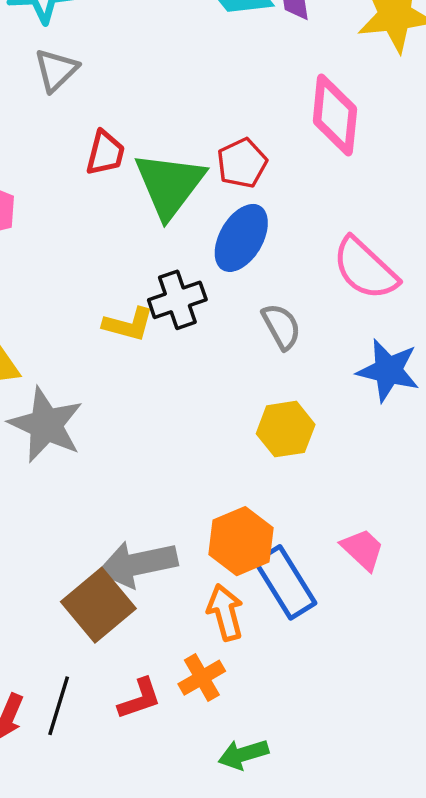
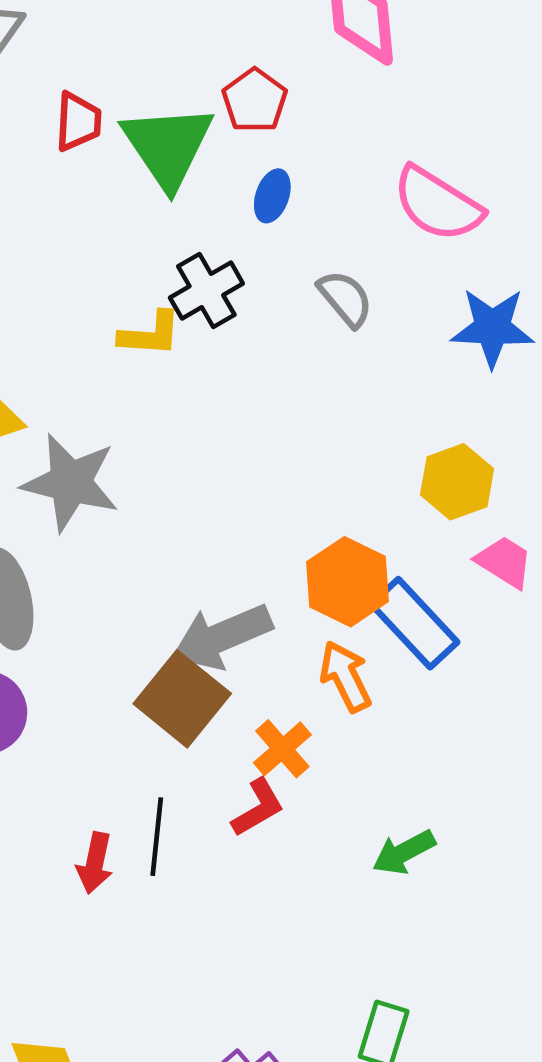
blue ellipse: (241, 238) -> (272, 196), size x0.6
yellow hexagon: (286, 429) -> (457, 482), moved
orange cross: (202, 678) -> (282, 749), moved

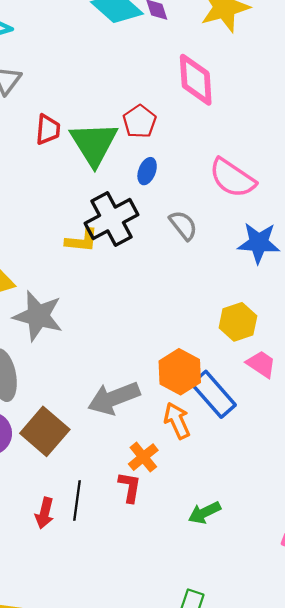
black cross: (206, 291) -> (111, 219), size x1.4
brown square: (182, 699) -> (45, 431), moved
red L-shape: (258, 808) -> (130, 487), turned -52

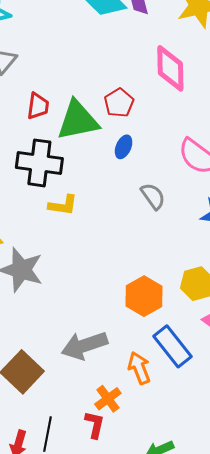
green triangle: (94, 144) -> (78, 120), turned 48
black cross: (111, 219) -> (39, 163), moved, turned 33
orange hexagon: (180, 372) -> (144, 296), moved

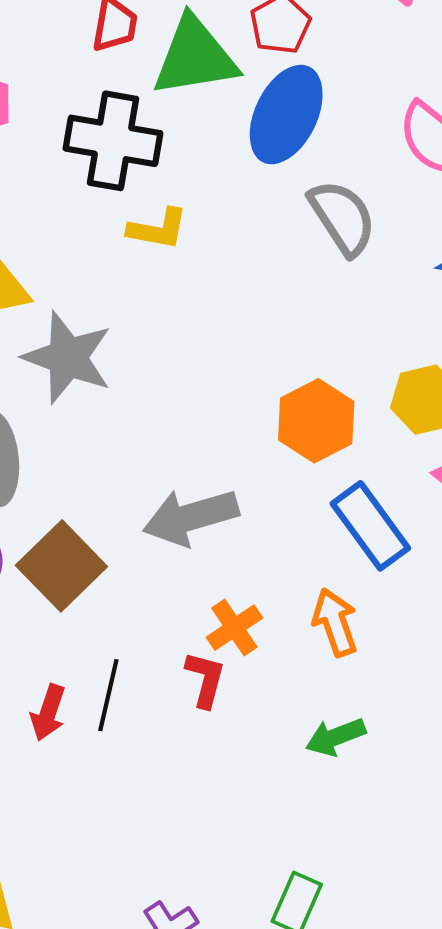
blue ellipse: (124, 147) -> (286, 115), size x2.0
gray semicircle: (153, 196) -> (342, 218), size x1.4
orange arrow: (139, 368) -> (335, 622), moved

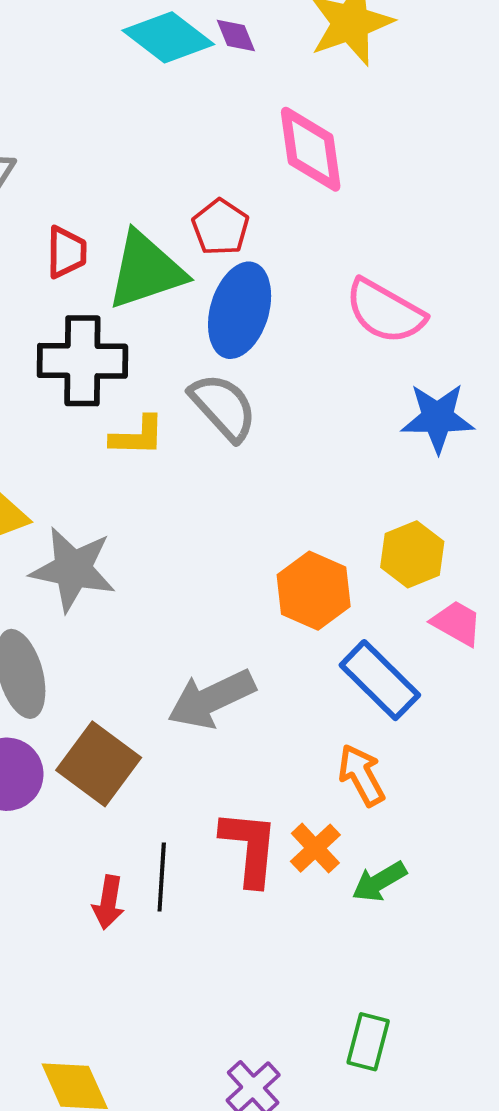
gray semicircle: (342, 218) -> (223, 407), moved
orange cross: (234, 628) -> (315, 848), moved
red L-shape: (205, 679) -> (249, 848), size x1.5

